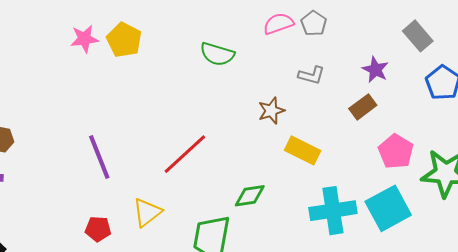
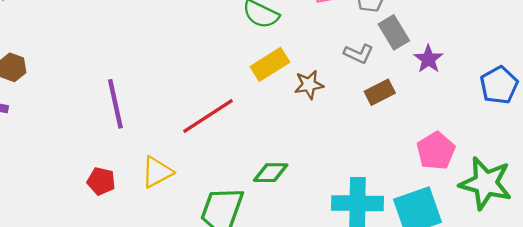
gray rectangle: (418, 36) -> (394, 32), moved
brown rectangle: (363, 107) -> (380, 92), moved
yellow rectangle: (303, 150) -> (270, 64), moved, turned -68

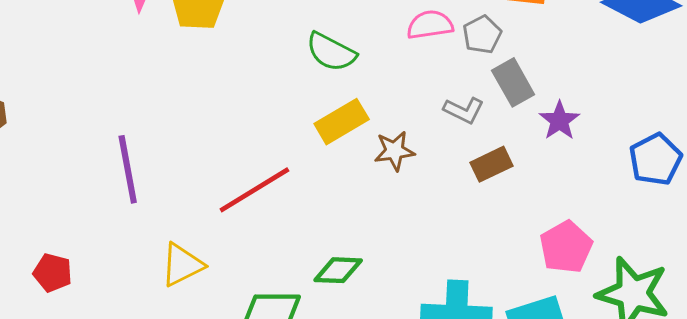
red pentagon: (101, 181) -> (53, 273), moved

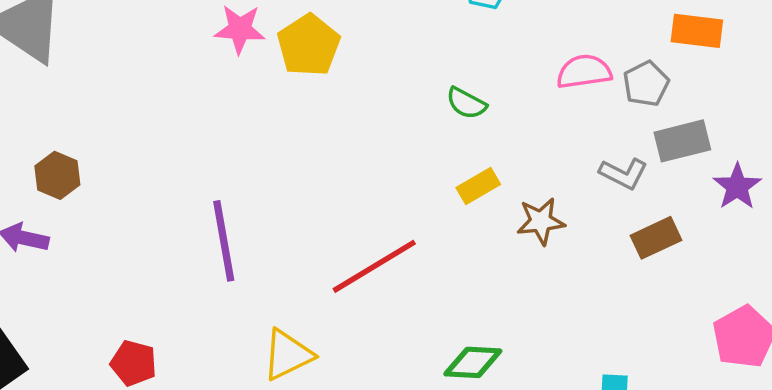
green semicircle: (331, 52) -> (466, 103), size x0.7
gray rectangle: (513, 82) -> (682, 141), turned -75
yellow rectangle: (342, 122) -> (478, 186), size x0.7

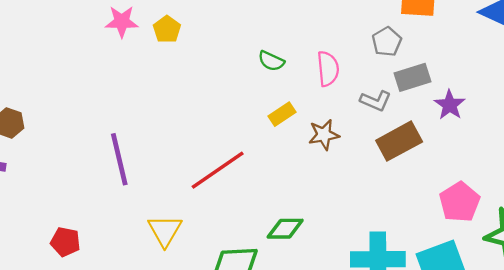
yellow pentagon: (309, 45) -> (167, 29), size x0.7
pink semicircle: (584, 72) -> (328, 69), moved, turned 96
brown rectangle: (656, 238) -> (399, 141), size x1.4
yellow triangle: (288, 355) -> (165, 231), turned -30

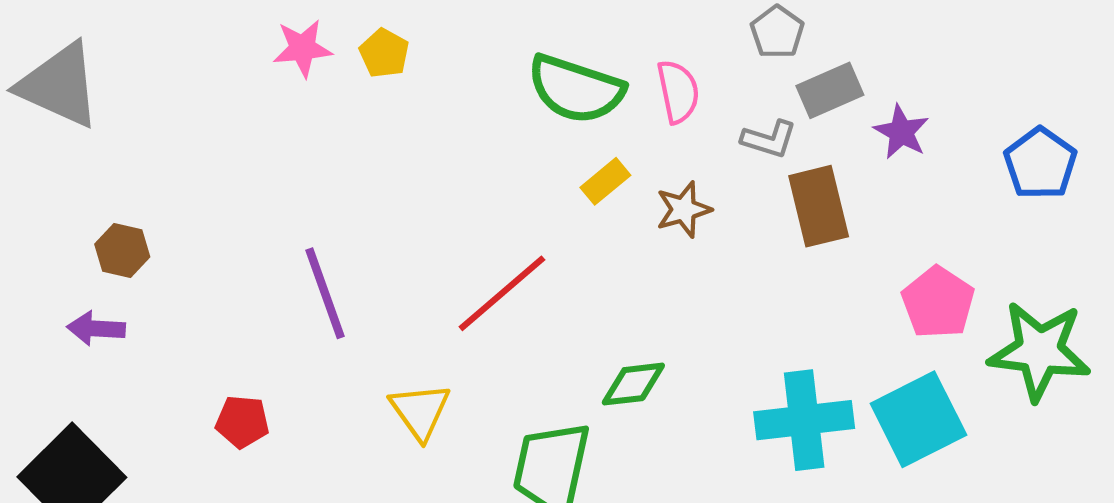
green semicircle: (271, 61) -> (576, 89), size x2.0
brown rectangle: (399, 141) -> (819, 206), turned -69
red pentagon: (65, 242) -> (242, 422), moved

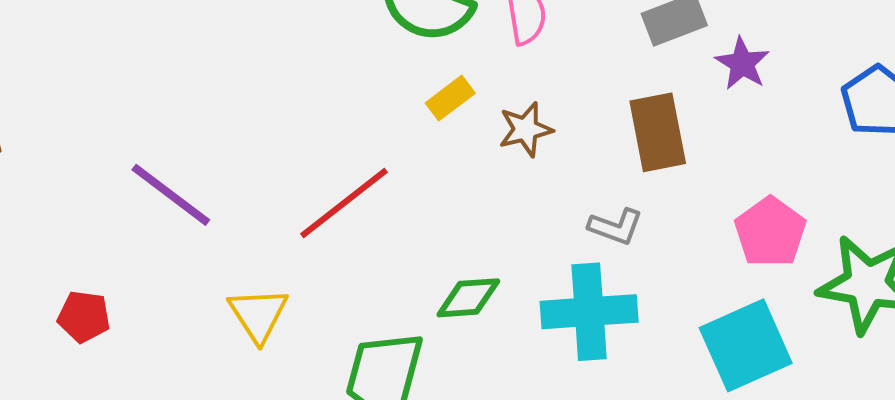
gray L-shape: (769, 139) -> (616, 227), moved
purple line: (325, 293) -> (171, 195), turned -36
cyan cross: (804, 420) -> (589, 312), moved

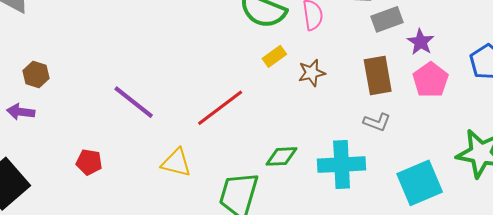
gray L-shape: (616, 227) -> (377, 122), moved
pink pentagon: (770, 232) -> (431, 80), moved
yellow triangle: (258, 315) -> (176, 163), turned -44

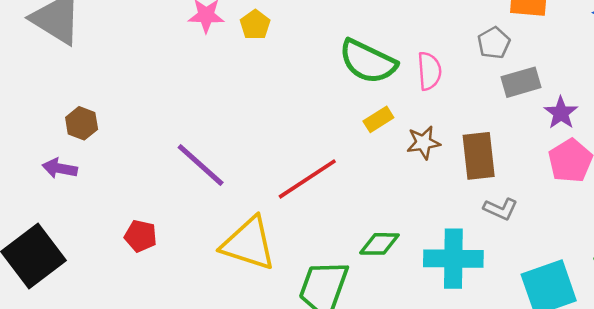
brown rectangle: (378, 76) -> (479, 156), moved
yellow triangle: (176, 163) -> (249, 244), size x1.5

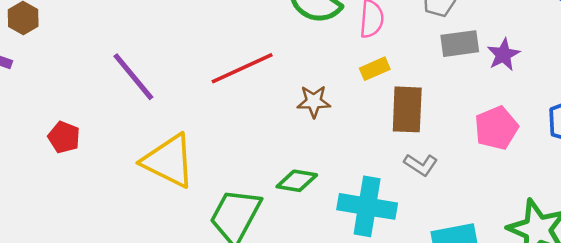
purple star: (561, 113) -> (503, 55), moved
yellow rectangle: (378, 119) -> (375, 69), moved
brown star: (423, 143) -> (314, 102), moved
red line: (307, 179) -> (242, 68), moved

